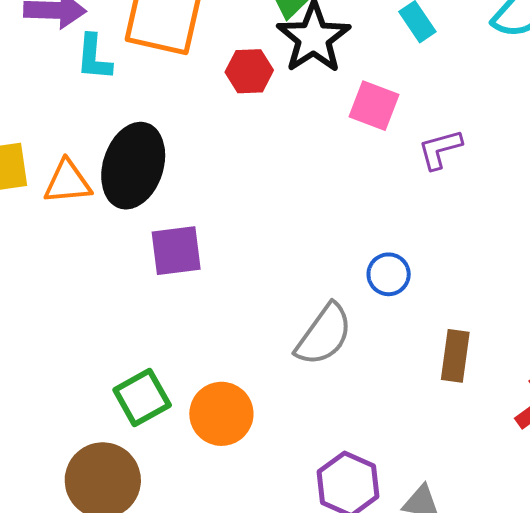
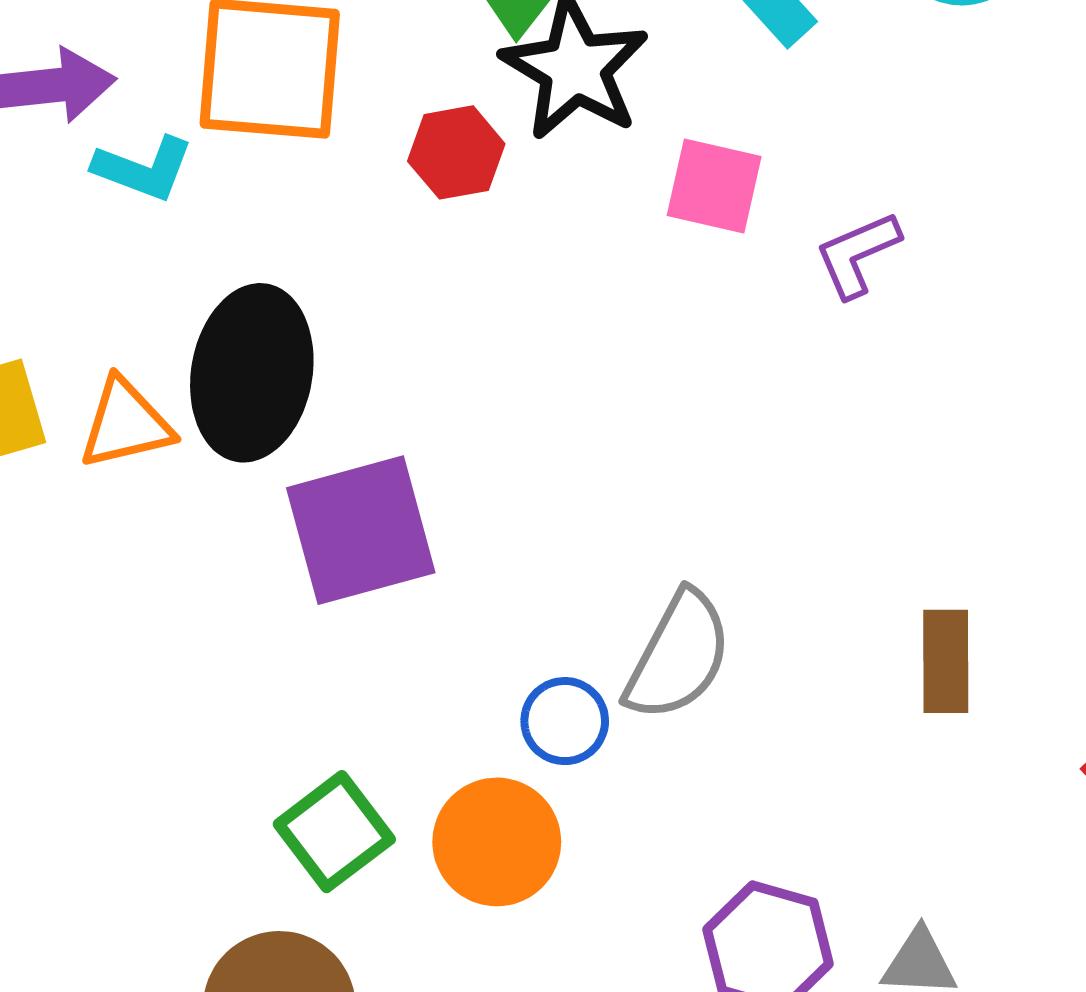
cyan L-shape: (94, 57) -> (143, 169), turned -66
purple square: (176, 251) -> (361, 530), size x1.4
blue circle: (389, 274) -> (565, 721), moved

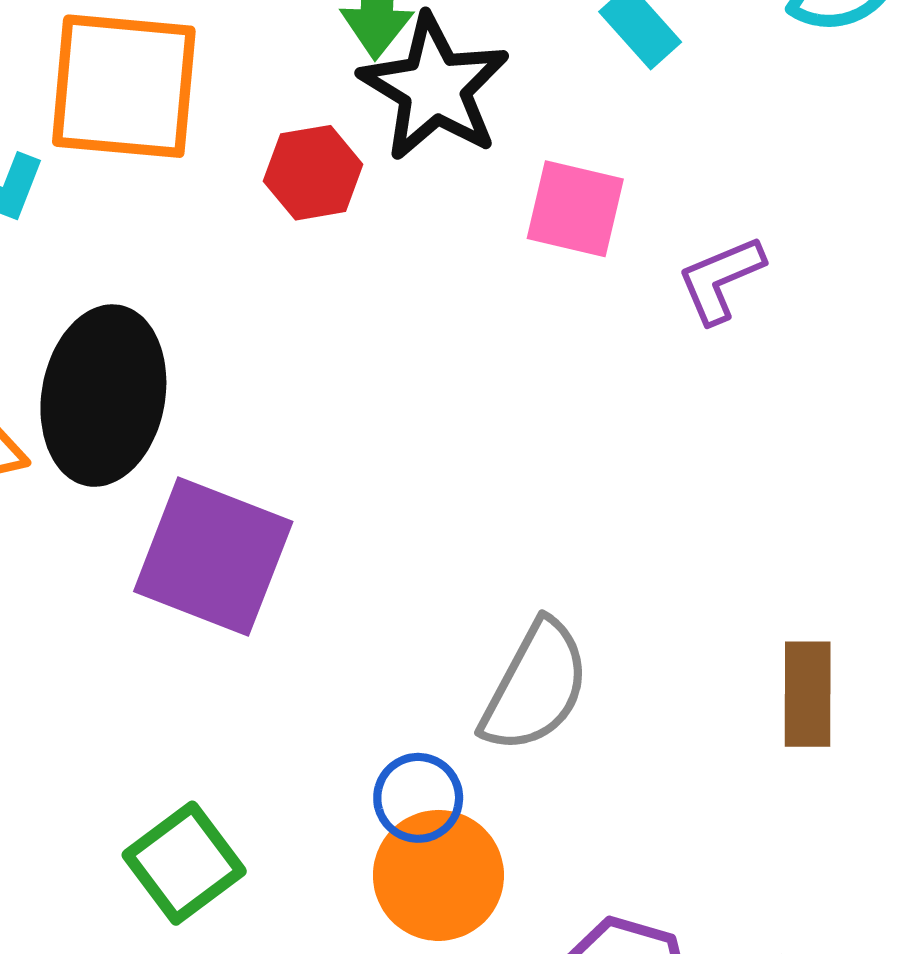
purple square: (361, 530) -> (213, 556), turned 36
blue circle: (565, 721) -> (418, 798), moved
orange circle: (497, 842) -> (438, 875), moved

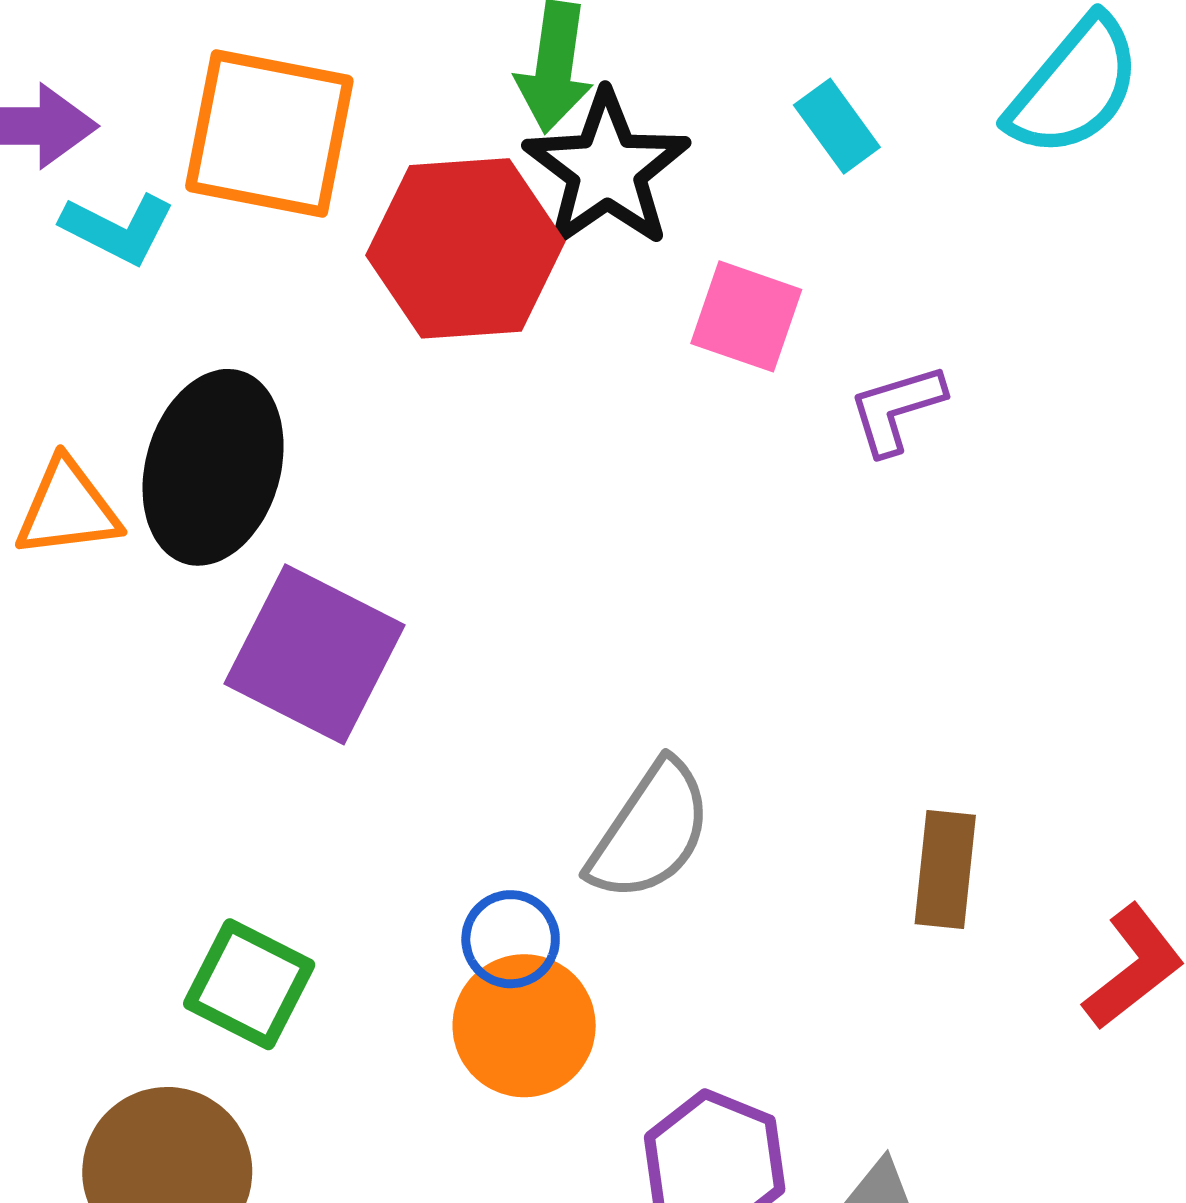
red hexagon: (313, 173) -> (465, 248), size x1.8
green square: (184, 863) -> (249, 984), turned -32

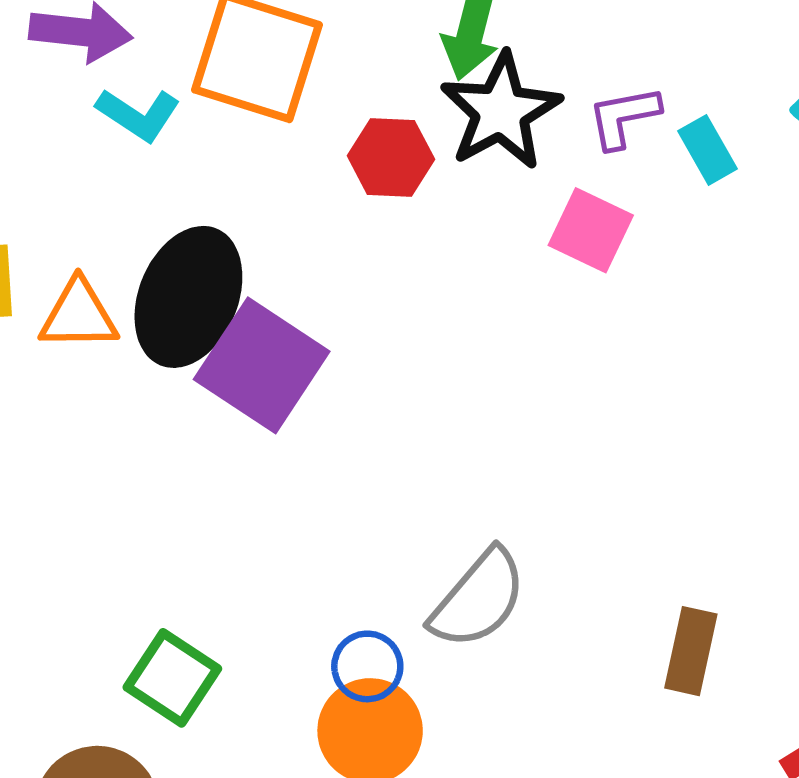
cyan rectangle: (837, 126) -> (708, 150), moved
red hexagon: (465, 248) -> (391, 157), size x0.6
purple L-shape: (896, 409) -> (624, 117), moved
purple square: (315, 654) -> (262, 365), moved

